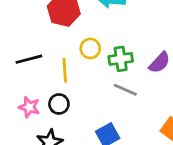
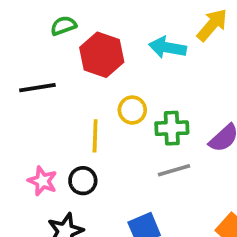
black line: (29, 59) -> (37, 88), moved
gray line: (125, 90) -> (174, 170), turned -45

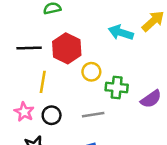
red hexagon: (102, 55) -> (67, 48), moved
yellow line: (95, 136) -> (43, 82), moved
gray line: (174, 170) -> (93, 115), moved

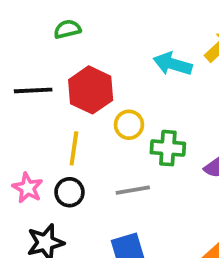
yellow line: (43, 82) -> (74, 148), moved

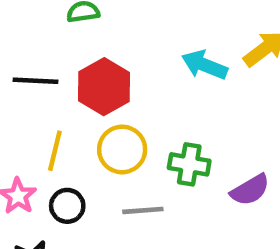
yellow circle: (129, 125) -> (122, 149), moved, size x1.4
yellow line: (74, 148) -> (55, 151), moved

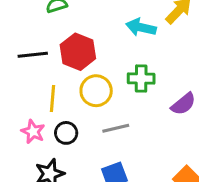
green cross: (189, 164) -> (141, 79), moved

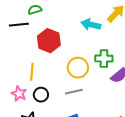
black line: (33, 55) -> (19, 25), moved
green cross: (141, 79) -> (104, 59), moved
yellow circle: (96, 91) -> (78, 68), moved

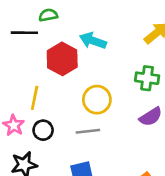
cyan arrow: (91, 25) -> (93, 41), moved
green cross: (104, 59) -> (147, 78), moved

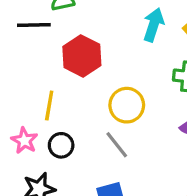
cyan arrow: (93, 41) -> (154, 25), moved, turned 90
gray line: (88, 131) -> (117, 145), turned 60

